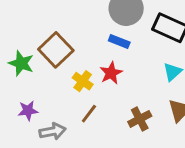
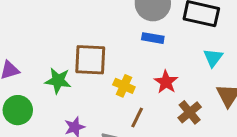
brown square: (56, 50) -> (90, 60), turned -32
red star: (111, 73) -> (166, 82), moved

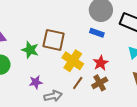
yellow cross: (124, 86) -> (73, 61), size x1.5
brown cross: (190, 112) -> (100, 83), moved

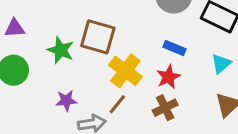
blue rectangle: (97, 33) -> (174, 48), moved
brown line: (78, 83) -> (117, 104), moved

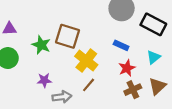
red star: (168, 77) -> (127, 68), moved
brown line: (117, 104) -> (89, 85), moved
brown cross: (165, 108) -> (133, 90), moved

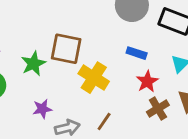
green star: (41, 45) -> (33, 64), turned 30
brown line: (89, 85) -> (104, 121), moved

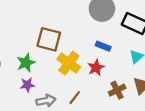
green star: (33, 64) -> (26, 63), moved
red star: (147, 81) -> (96, 68), moved

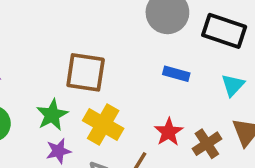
yellow cross: (69, 63) -> (103, 125), moved
red star: (96, 68) -> (169, 132), moved

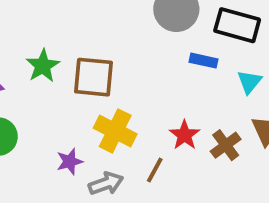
blue rectangle: (176, 74) -> (204, 61), moved
green star: (52, 115) -> (43, 66), moved

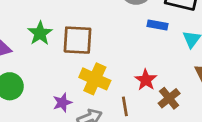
brown cross: (226, 145) -> (169, 98), moved
brown line: (155, 170) -> (125, 106), turned -36

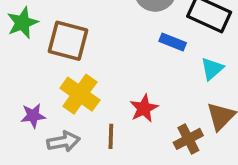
brown cross: (169, 98) -> (188, 139), moved

